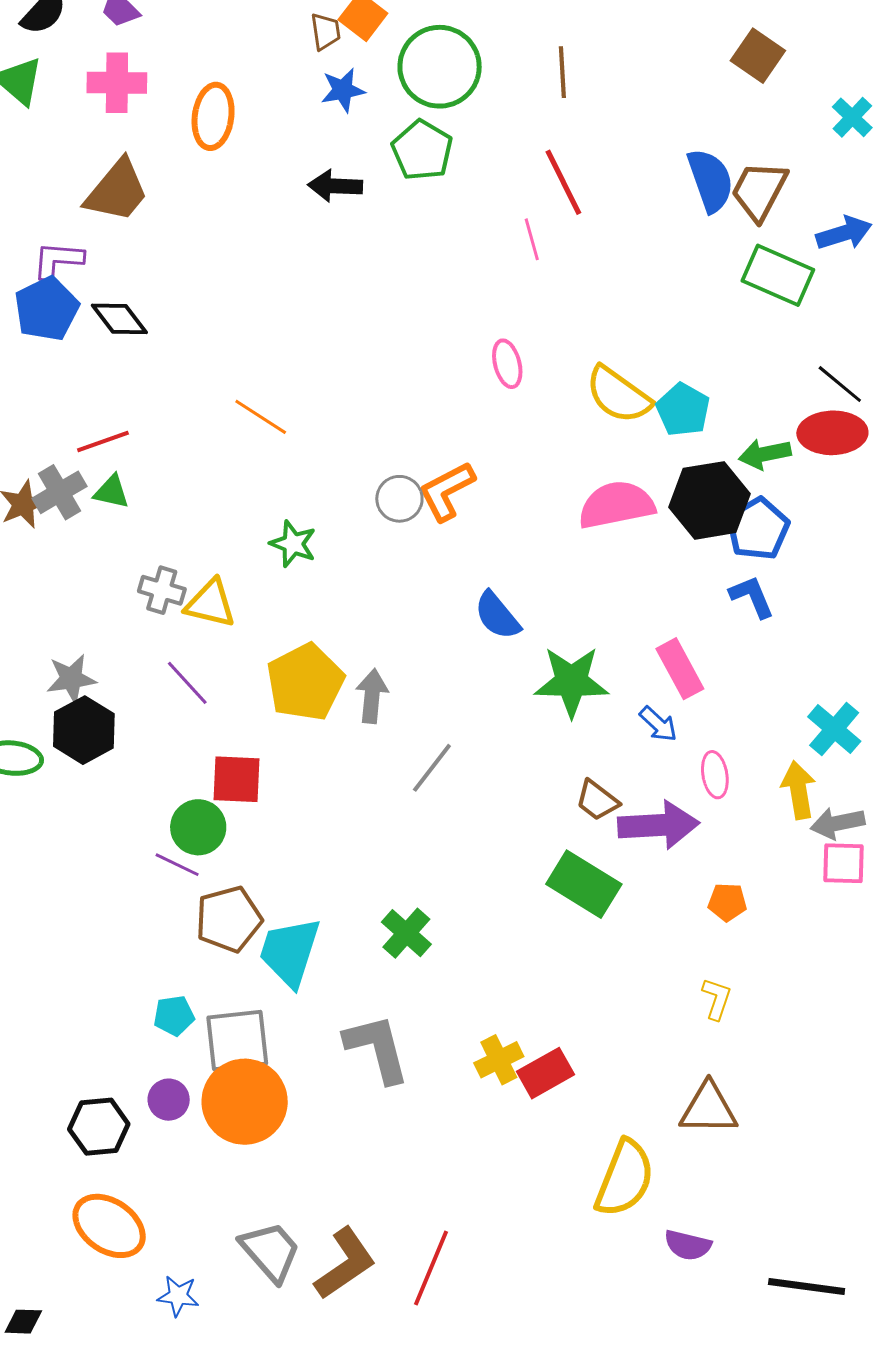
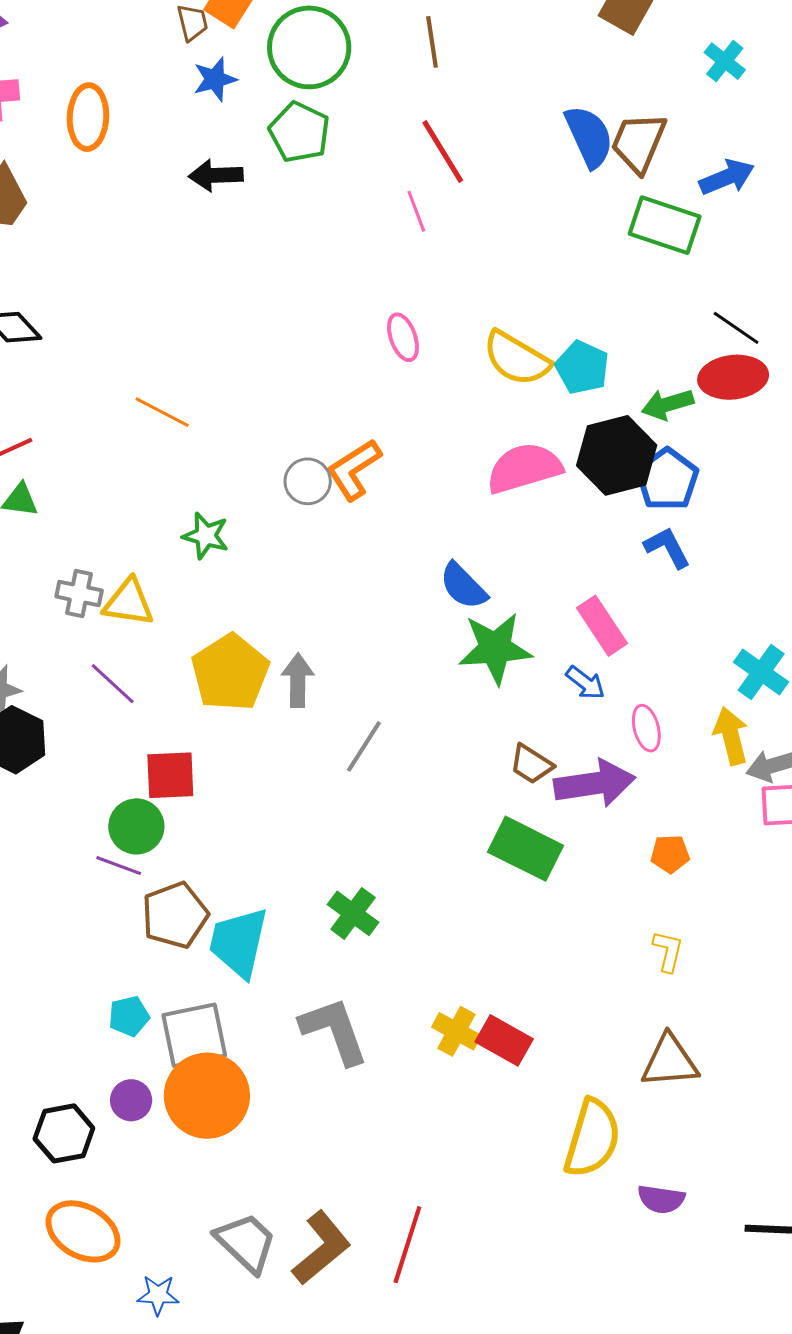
blue semicircle: (497, 616) -> (463, 586), moved
yellow cross: (499, 1060) -> (456, 1031), turned -30
red rectangle: (545, 1073) -> (504, 1040), turned 64

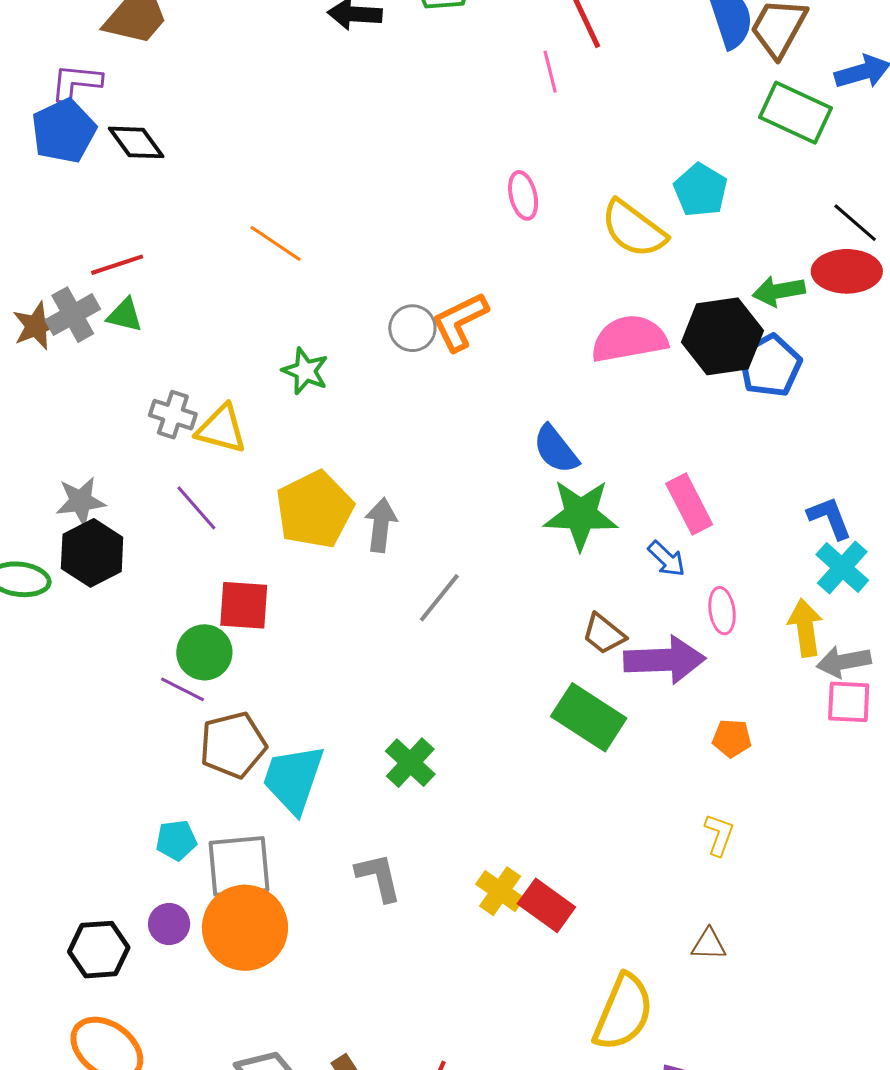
cyan pentagon: (582, 367) -> (701, 190), moved
blue L-shape: (667, 548) -> (830, 518), moved
gray L-shape: (334, 1031) -> (379, 877), size x0.7
brown triangle: (670, 1061) -> (709, 944), size x0.6

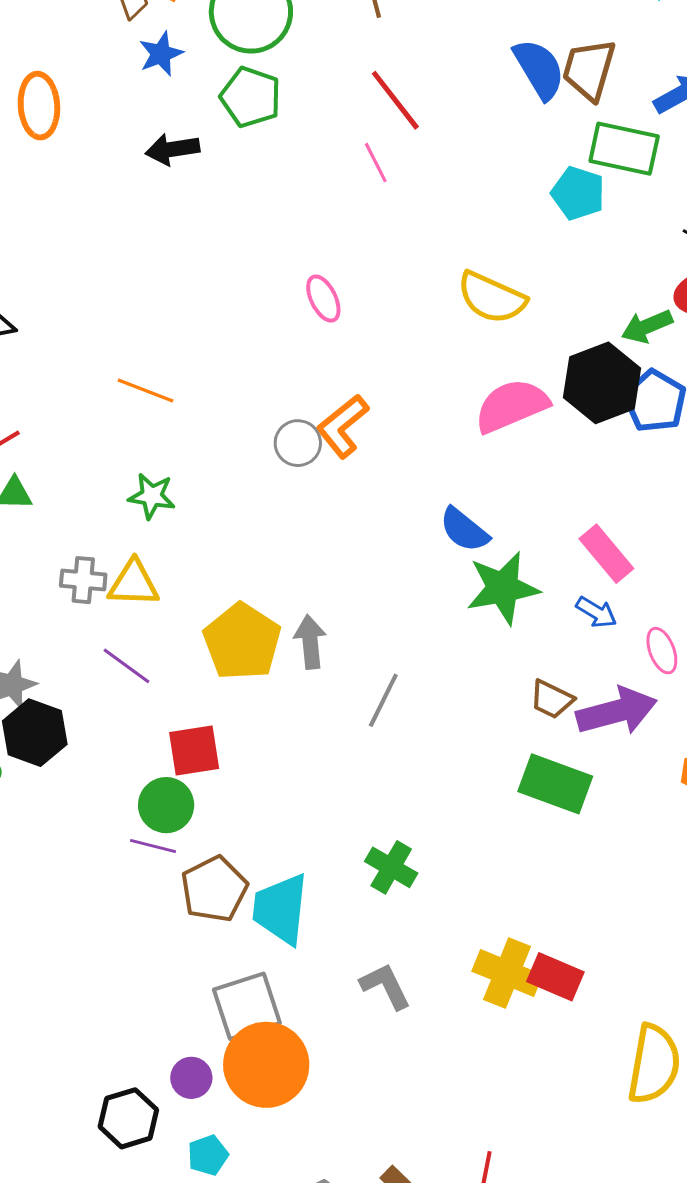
cyan pentagon: (701, 190) -> (578, 193), moved
pink ellipse: (523, 195) -> (323, 299), moved
green star: (305, 371) -> (152, 496), moved
cyan pentagon: (176, 840) -> (208, 1155), moved
yellow cross: (500, 891) -> (507, 973), size x1.4

